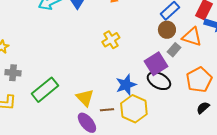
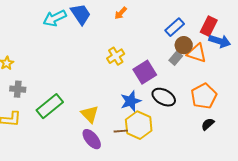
brown circle: (167, 30) -> (184, 45), moved
gray rectangle: (174, 50) -> (176, 58), moved
purple square: (156, 64) -> (145, 72), moved
brown line: (107, 110) -> (121, 131), moved

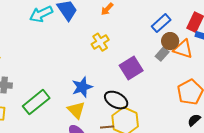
yellow cross: (116, 56) -> (100, 42), moved
black ellipse: (164, 97) -> (116, 100), moved
blue star: (131, 101) -> (82, 87), moved

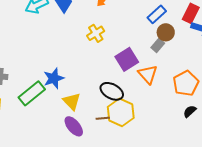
orange triangle: (183, 49) -> (148, 74), moved, turned 30
blue star: (82, 87) -> (54, 78), moved

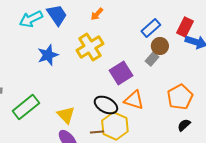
yellow cross: (96, 33) -> (90, 47), size x1.5
orange triangle: (148, 74) -> (134, 100), moved, turned -30
blue star: (54, 78) -> (48, 55), moved

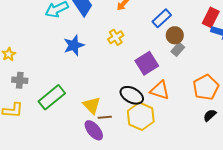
blue rectangle: (151, 28) -> (162, 18), moved
brown circle: (160, 46) -> (175, 35), moved
yellow cross: (90, 47) -> (116, 37), size x0.6
brown line: (97, 132) -> (105, 117), moved

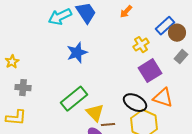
brown circle: (175, 35) -> (177, 33), moved
yellow cross: (116, 37) -> (141, 45), moved
green rectangle: (52, 97) -> (74, 99), moved

